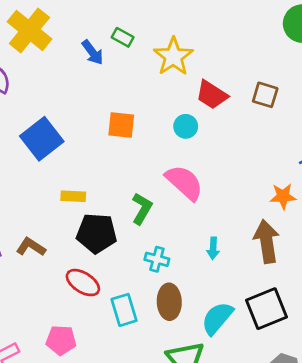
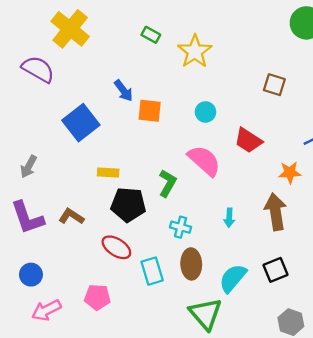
blue arrow: (92, 52) -> (124, 91), moved
red trapezoid: (212, 95) -> (248, 140), moved
black square: (267, 309) -> (276, 270), size x0.7

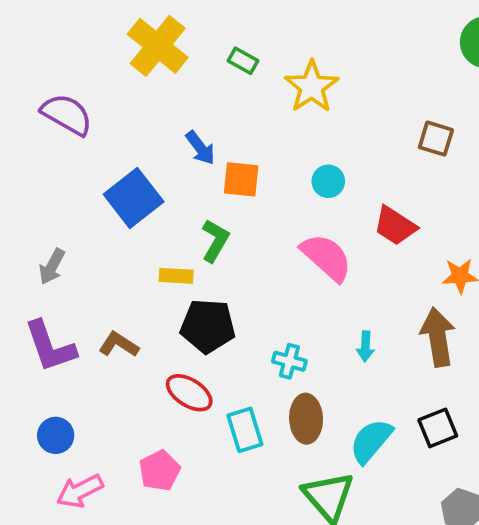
yellow cross: (70, 29) -> (158, 46), moved
green L-shape: (167, 183) -> (215, 241), moved
pink pentagon: (97, 297) -> (160, 471), turned -30

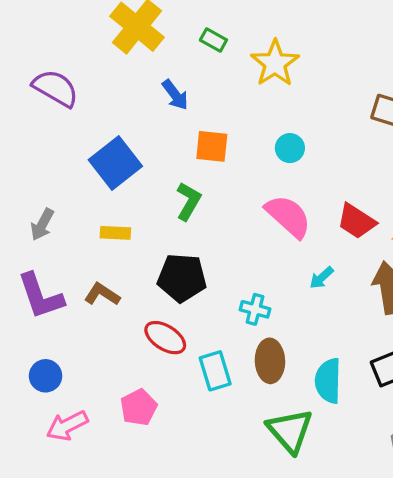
blue arrow: (200, 148) -> (175, 95), moved
red trapezoid: (395, 226) -> (356, 221), moved
yellow rectangle: (176, 276) -> (115, 233), moved
cyan arrow: (365, 346) -> (321, 278), moved, turned 45
cyan semicircle: (371, 441) -> (328, 381), turned -39

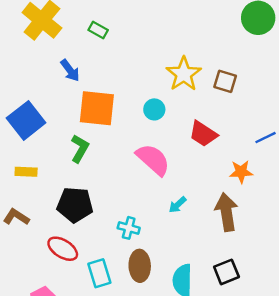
yellow star: (275, 63) -> (184, 74), moved
orange square: (212, 146) -> (97, 108), size x1.5
red trapezoid: (356, 221) -> (203, 134), moved

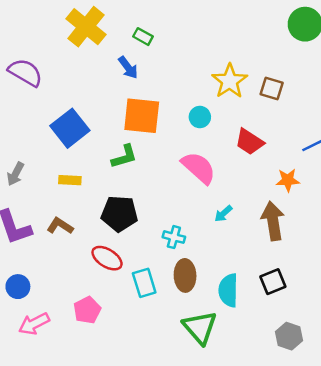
blue arrow: (70, 70) -> (128, 67), moved
green L-shape: (80, 149) -> (124, 157), turned 44

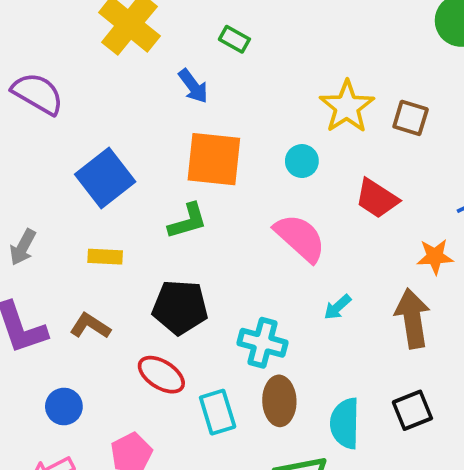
green rectangle: (143, 37) -> (234, 39), moved
cyan cross: (174, 237) -> (263, 343), size x1.4
blue circle: (18, 287) -> (64, 406), moved

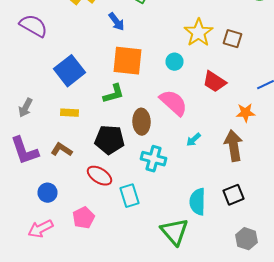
brown ellipse: (279, 401) -> (142, 122), moved

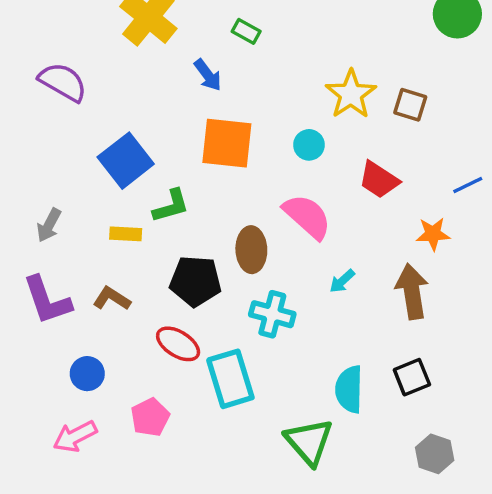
green L-shape: (114, 94) -> (171, 206), moved
cyan rectangle: (130, 196) -> (230, 379), size x1.4

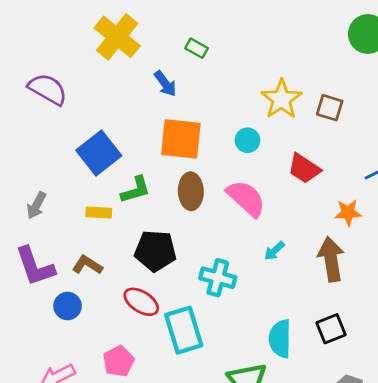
brown ellipse: (251, 250) -> (191, 191), moved
blue circle: (87, 374) -> (68, 306), moved

